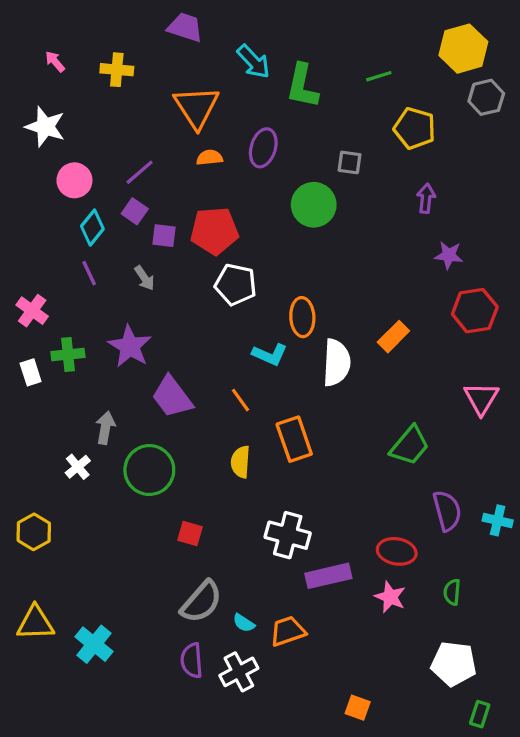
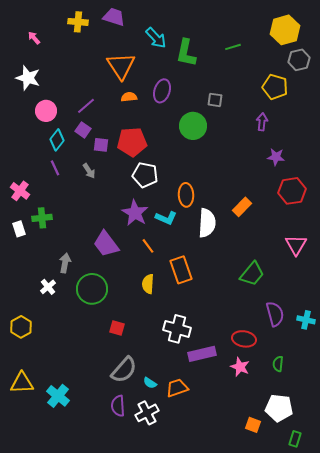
yellow cross: (117, 70) -> (78, 22), moved
yellow pentagon: (415, 128) -> (275, 87), moved
purple star: (130, 346) -> (135, 213), moved
orange square: (358, 708) -> (253, 425), moved

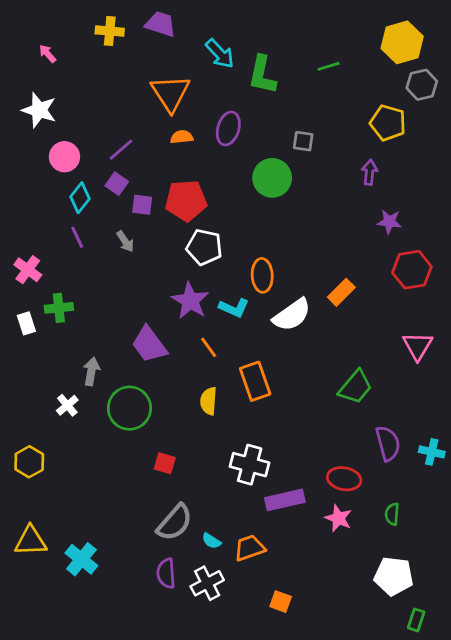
white semicircle: (207, 223) -> (292, 315), turned 52
orange square: (253, 425) -> (281, 602), moved

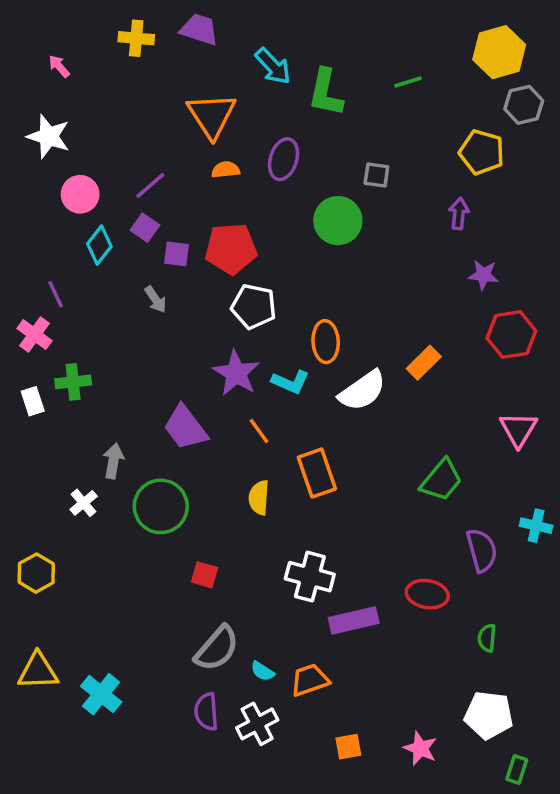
purple line: (77, 237) -> (56, 294), moved
cyan cross: (432, 452) -> (536, 526), moved
pink star: (338, 518) -> (420, 748), moved
orange square: (281, 602) -> (348, 747), turned -30

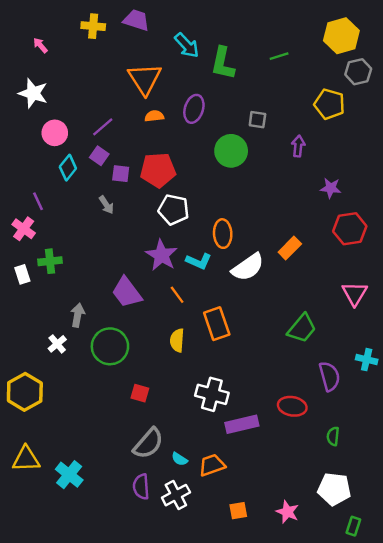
purple arrow: (459, 214) -> (298, 146), moved
yellow hexagon: (36, 573) -> (25, 392), size x1.4

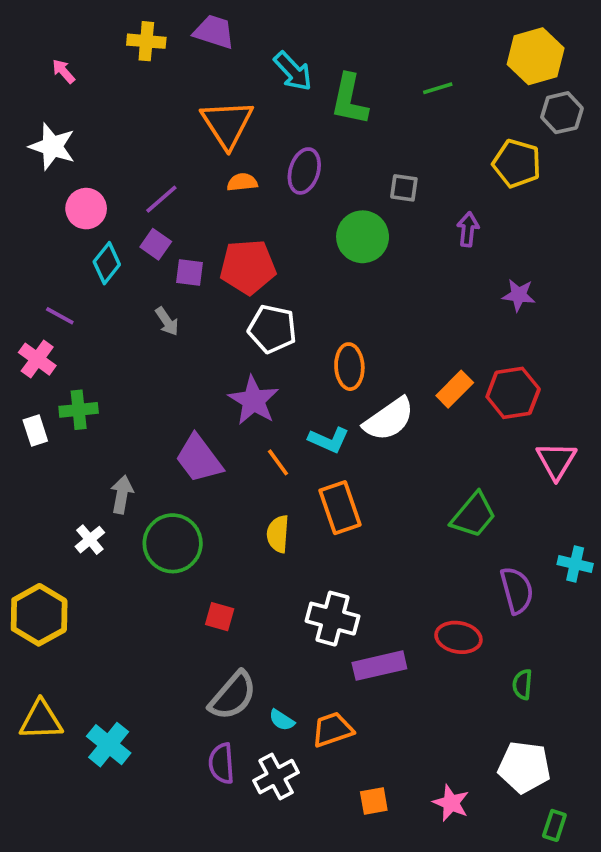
purple line: (38, 201) -> (60, 316), turned -36
red hexagon: (350, 229) -> (513, 393), moved
cyan L-shape: (199, 261) -> (329, 440), moved

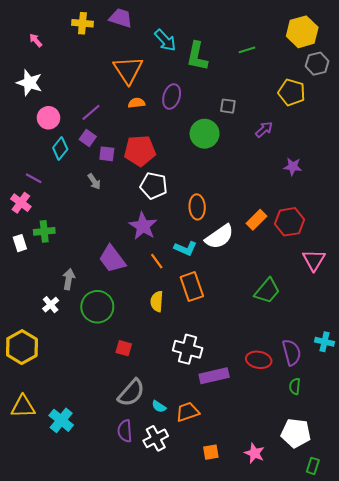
purple arrow: (468, 229) -> (264, 129), turned 42
cyan cross: (575, 564) -> (324, 342), moved
purple semicircle: (517, 590) -> (292, 352), moved

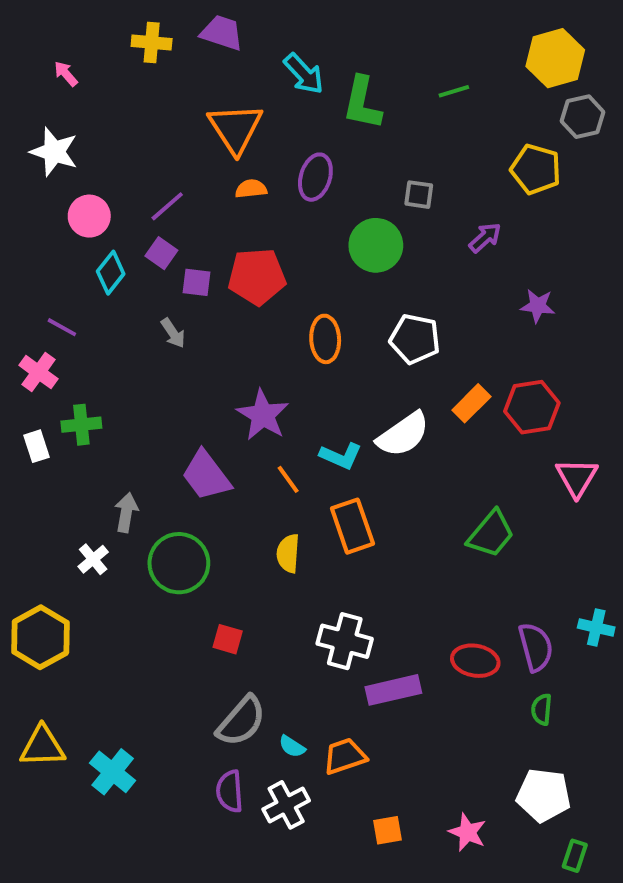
white pentagon: (154, 186) -> (415, 339), moved
orange ellipse: (197, 207) -> (325, 339), moved

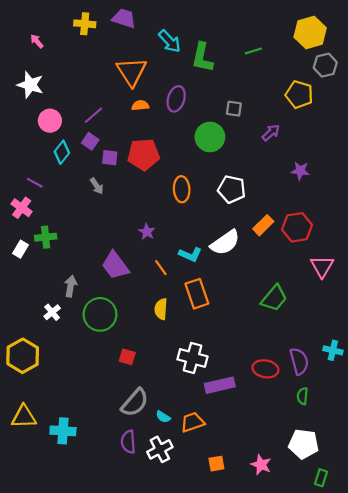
purple star: (263, 415) -> (147, 232), size x0.6
white rectangle: (37, 446) -> (21, 249), turned 49
cyan cross: (113, 772) -> (63, 431), turned -35

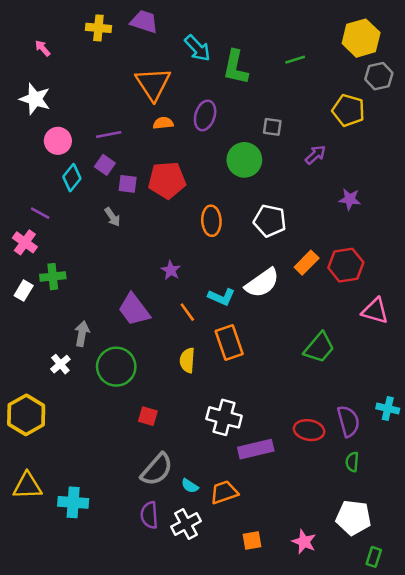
purple line: (93, 115) -> (109, 134), turned 30
pink triangle: (322, 267) -> (375, 311), turned -45

